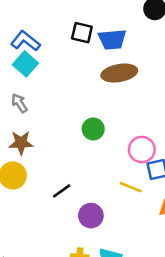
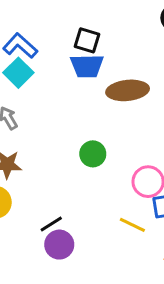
blue trapezoid: (112, 39) -> (87, 66), moved
purple circle: (91, 216) -> (59, 245), moved

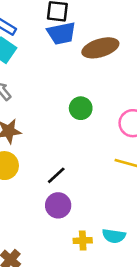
purple circle: (59, 245) -> (58, 205), moved

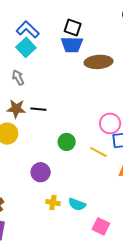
green circle: (81, 108) -> (67, 142), moved
black line: (56, 175) -> (38, 109), moved, turned 35

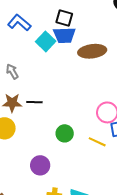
cyan square: (26, 47) -> (46, 41), moved

